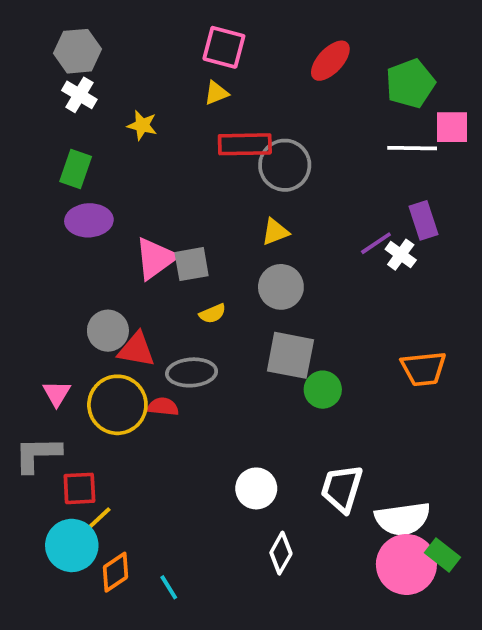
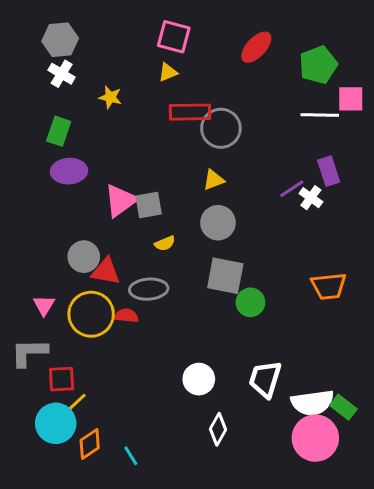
green rectangle: (443, 555) -> (343, 407), moved

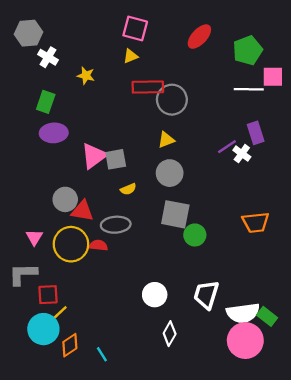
gray hexagon: (60, 40) -> (28, 33), moved

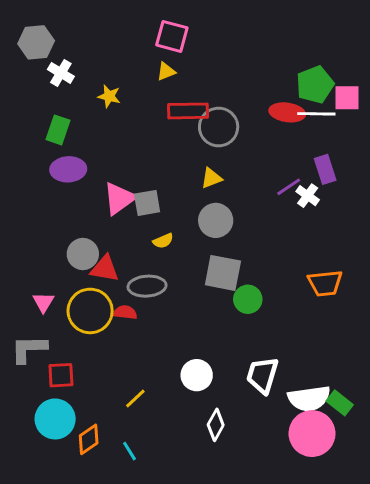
red ellipse: (199, 37) -> (287, 112), moved, turned 55
green pentagon: (248, 50) -> (315, 85), moved
yellow line: (59, 313) -> (135, 399), moved

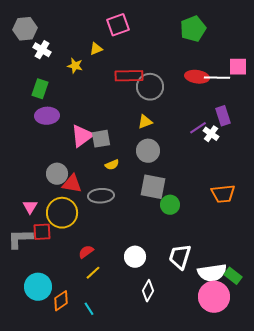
pink square: (172, 36) -> (118, 25), turned -35
yellow triangle: (166, 72) -> (96, 49), moved
green pentagon: (315, 85) -> (193, 29), moved
red semicircle: (125, 312) -> (86, 252), moved, turned -42
red square: (61, 375) -> (42, 232), moved

